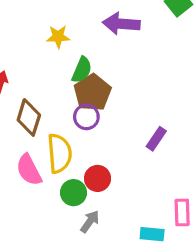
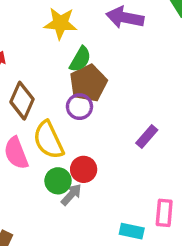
yellow star: (58, 37) -> (60, 23), size x1.4
yellow semicircle: (59, 153) -> (48, 140), turned 153
gray arrow: (90, 222) -> (71, 195), moved

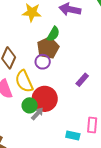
green semicircle: (80, 59) -> (53, 34), moved
red circle: (84, 169) -> (45, 99), size x1.6

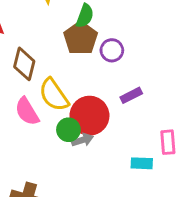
purple circle: (43, 62) -> (112, 50), moved
purple rectangle: (82, 80) -> (131, 95), moved, turned 32
gray arrow: (37, 114) -> (82, 140), turned 40

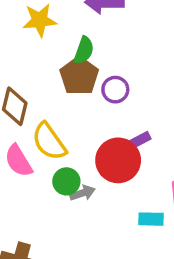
red circle: (89, 116) -> (118, 160), moved

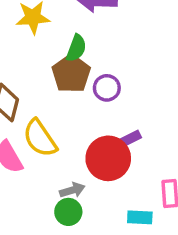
green circle: (66, 181) -> (68, 212), moved

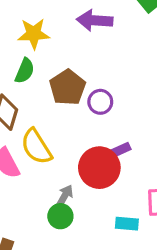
green semicircle: (76, 48) -> (25, 71), moved
gray arrow: (72, 190) -> (65, 196), turned -45

